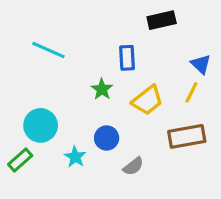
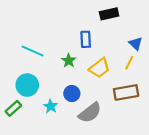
cyan line: (48, 50) -> (33, 51), moved
gray semicircle: (133, 166) -> (90, 113), size x1.6

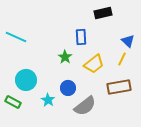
cyan line: (33, 51) -> (16, 37), moved
green rectangle: (13, 108) -> (13, 102), turned 70

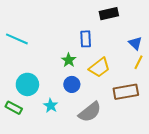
yellow line: (122, 59) -> (138, 62), moved
blue circle: (68, 88) -> (72, 84), moved

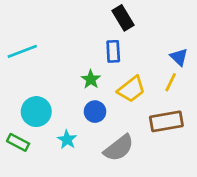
black rectangle: (109, 14) -> (123, 18), moved, turned 72
cyan line: (17, 39) -> (22, 51), turned -45
yellow line: (138, 62) -> (171, 82), moved

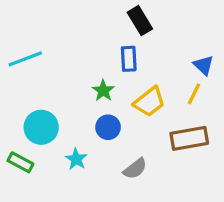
gray semicircle: (119, 148) -> (135, 169), size x0.7

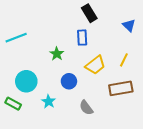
blue triangle: (204, 65) -> (129, 25), moved
green star: (103, 91) -> (57, 54), moved
gray semicircle: (135, 169) -> (86, 108), turned 91

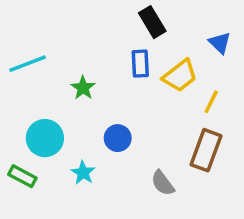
green star: (57, 54) -> (83, 88), moved
yellow trapezoid: (95, 65) -> (180, 76), moved
brown rectangle: (121, 88) -> (206, 150), turned -60
gray semicircle: (86, 108) -> (163, 183), moved

